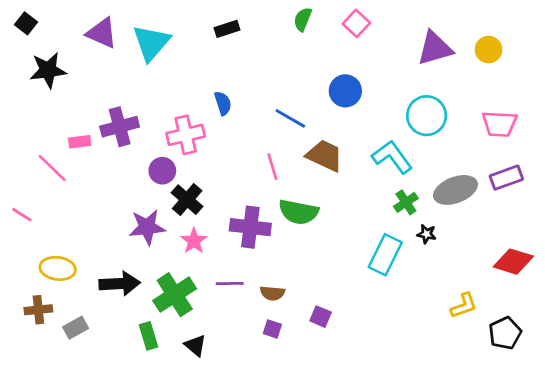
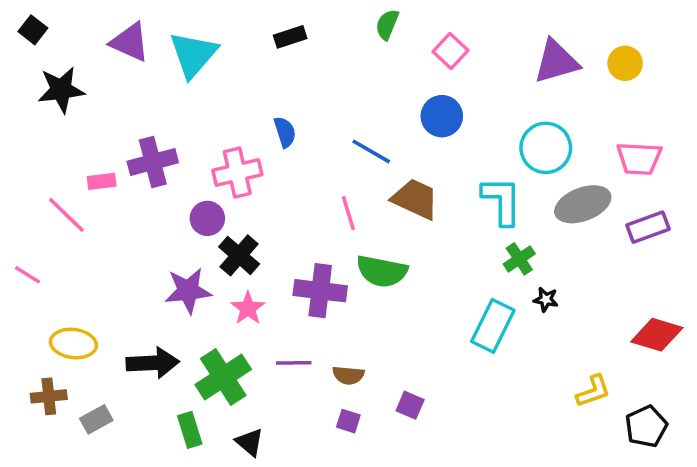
pink square: (356, 23) -> (451, 51), moved
cyan L-shape: (392, 157) -> (502, 201), turned 36
gray ellipse: (455, 190) -> (583, 204), moved

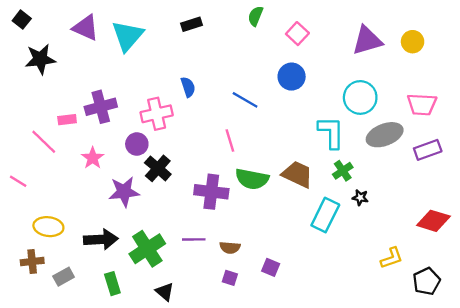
brown trapezoid: (415, 199) -> (297, 174), moved
pink star: (248, 308) -> (93, 158), moved
green rectangle: (190, 430) -> (112, 284), moved

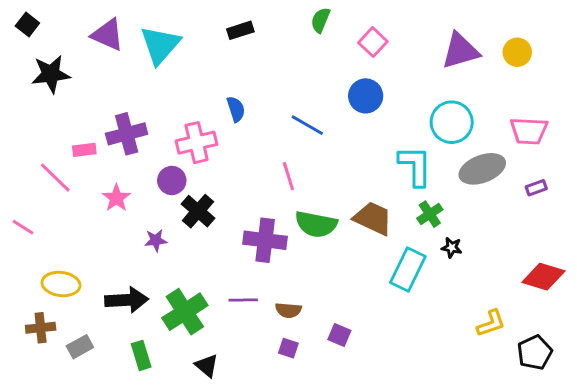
purple rectangle: (428, 150) -> (536, 188), size x0.6
purple star: (124, 192) -> (156, 240), size x0.6

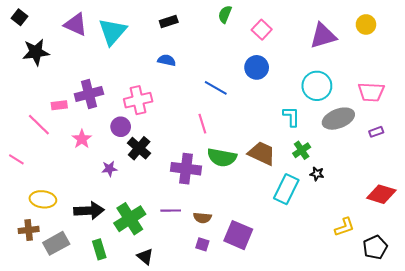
yellow circle: (517, 52) -> (366, 24), moved
blue semicircle: (236, 109) -> (167, 60), moved, turned -60
cyan L-shape: (415, 166) -> (291, 117), size x0.7
purple square: (339, 335) -> (238, 235), size x1.8
gray rectangle: (80, 347) -> (56, 243), size x1.4

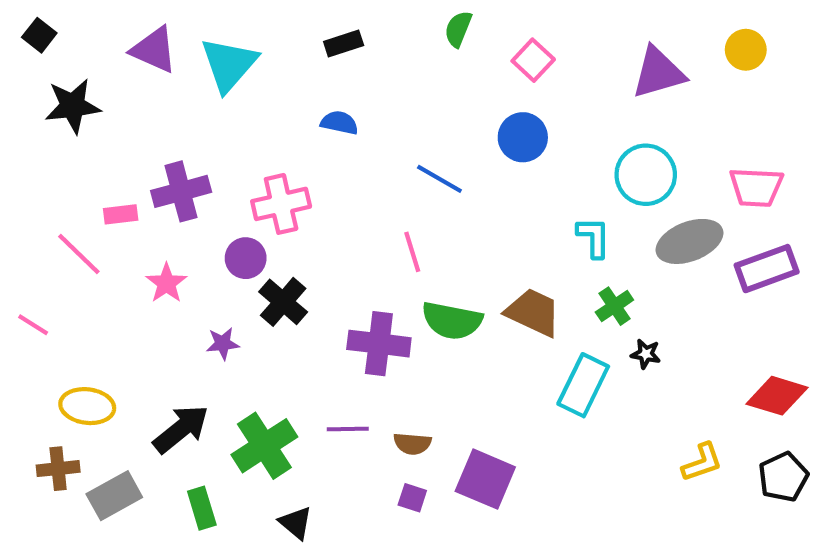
purple rectangle: (376, 132) -> (767, 269), size x2.0
black arrow: (89, 211) -> (181, 429), turned -36
black pentagon: (375, 247) -> (783, 477), moved

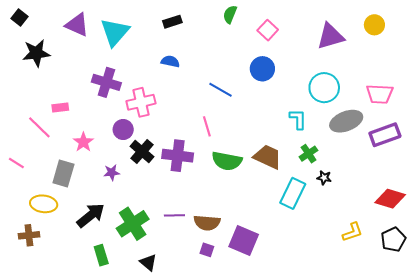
purple cross: (181, 191) -> (106, 82), moved, turned 32
purple cross: (379, 344) -> (178, 156), moved
brown semicircle: (412, 444) -> (207, 223), size x1.4
gray rectangle: (114, 496) -> (63, 173), moved, turned -45

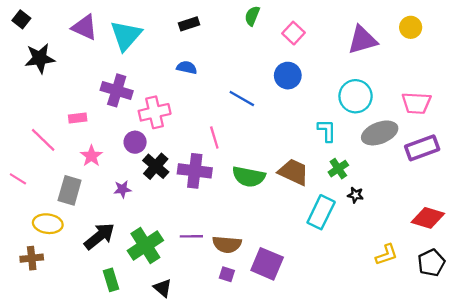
pink rectangle: (60, 108) -> (78, 118), moved
pink line: (207, 126) -> (214, 138), moved

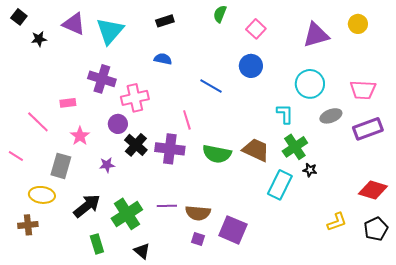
black star: (40, 58) -> (39, 39), moved, size x0.6
gray ellipse: (380, 133) -> (331, 116), size x0.7
green cross: (338, 169) -> (295, 147), size x1.4

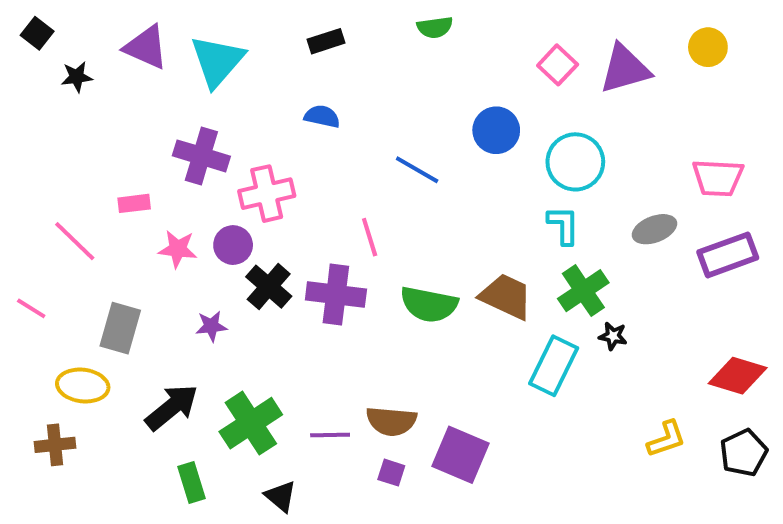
green semicircle: (220, 14) -> (435, 27), turned -120
pink square: (256, 29) -> (558, 65), moved
cyan circle: (310, 84) -> (575, 162), moved
pink star: (80, 136) -> (178, 249), moved, turned -30
purple line: (167, 206) -> (330, 435), moved

